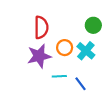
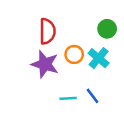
purple star: (39, 56) -> (45, 64), turned 30
cyan line: (59, 76) -> (68, 98), moved

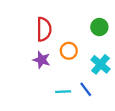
cyan cross: (99, 58) -> (101, 64), moved
purple star: (45, 64) -> (42, 60), size x0.7

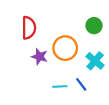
red semicircle: (44, 29) -> (29, 28), moved
orange circle: (69, 51) -> (65, 48), size x1.5

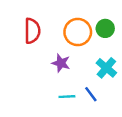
orange circle: (65, 48) -> (78, 32), moved
purple star: (40, 57) -> (61, 63), moved

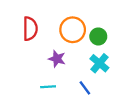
green circle: (105, 28) -> (98, 36), moved
cyan line: (67, 97) -> (48, 87), moved

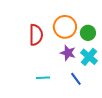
red semicircle: (30, 29) -> (36, 35), moved
purple star: (57, 59) -> (68, 53), moved

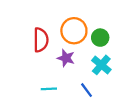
purple star: (68, 53) -> (66, 58), moved

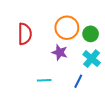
red semicircle: (41, 40) -> (25, 34), moved
blue line: (86, 90) -> (78, 81), turned 64

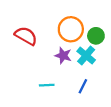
red semicircle: (25, 34) -> (26, 36), turned -60
cyan cross: (92, 59) -> (86, 56), moved

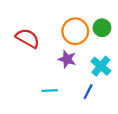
green circle: (96, 36) -> (102, 28), moved
cyan cross: (86, 56) -> (101, 66), moved

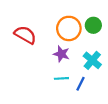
cyan line: (50, 91) -> (61, 78), moved

